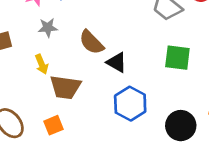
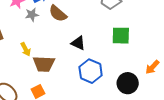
gray star: (48, 28) -> (32, 15), moved
brown semicircle: (91, 42) -> (58, 14), moved

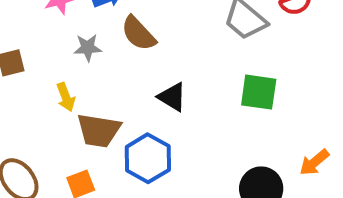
gray star: (32, 15) -> (88, 48), moved
blue hexagon: (91, 71) -> (148, 158), moved

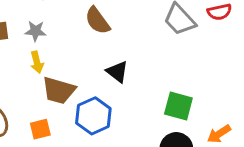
gray star: (88, 48) -> (36, 31), moved
green square: (259, 92) -> (178, 106), moved

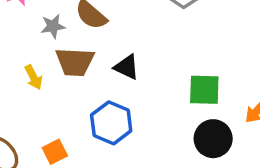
gray star: (36, 31) -> (53, 26), moved
brown trapezoid: (59, 90) -> (75, 62), moved

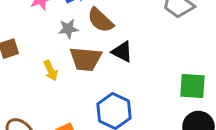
black triangle: (127, 67) -> (122, 52), moved

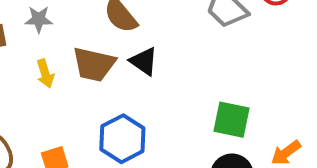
gray star: (68, 29) -> (39, 19), moved

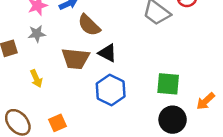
yellow arrow: (45, 74) -> (36, 79), moved
blue hexagon: (122, 139) -> (111, 90), moved

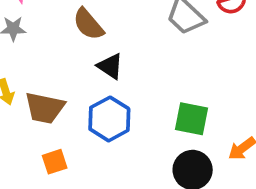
brown trapezoid: (76, 59) -> (45, 108), moved
orange square: (57, 123) -> (55, 162), moved

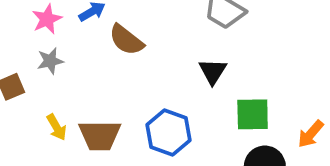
black triangle: (110, 66) -> (213, 71), moved, turned 40

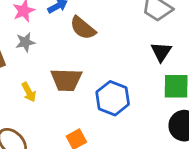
black triangle: (213, 71) -> (161, 52), moved
brown trapezoid: (100, 135) -> (66, 80), moved

